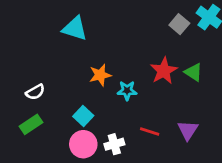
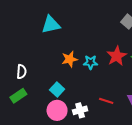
cyan triangle: (75, 28) -> (51, 25), turned -30
cyan star: (127, 91) -> (91, 62), moved
white semicircle: (35, 92) -> (22, 72), turned -56

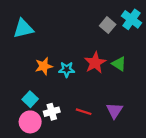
white cross: (80, 110) -> (52, 112), moved

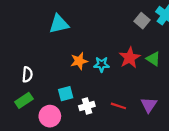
cyan square: (30, 99) -> (66, 94), turned 32
pink circle: (30, 122) -> (50, 116), moved

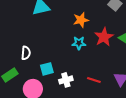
orange star: (79, 61) -> (81, 20), moved
white semicircle: (27, 75) -> (26, 53), moved

